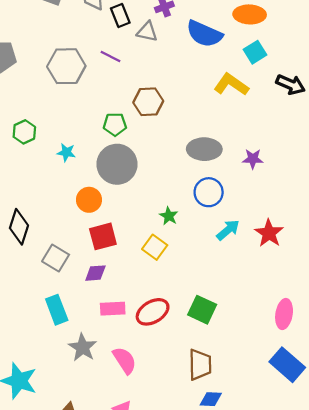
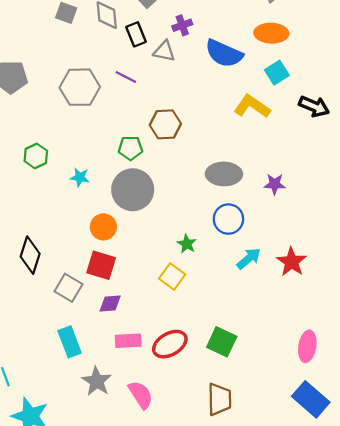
red square: (103, 236) -> (101, 265), moved, turned 32

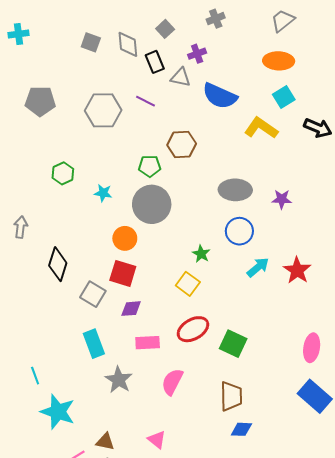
blue semicircle: (224, 53) -> (220, 96), moved
red ellipse: (170, 344) -> (193, 329), moved
pink semicircle: (141, 395) -> (172, 382), moved, turned -120

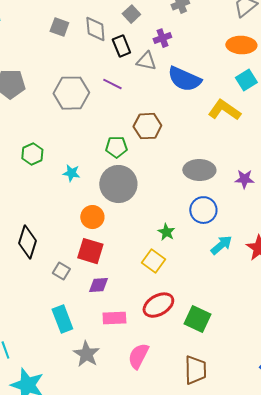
gray square: (93, 294) -> (61, 271), size x0.7

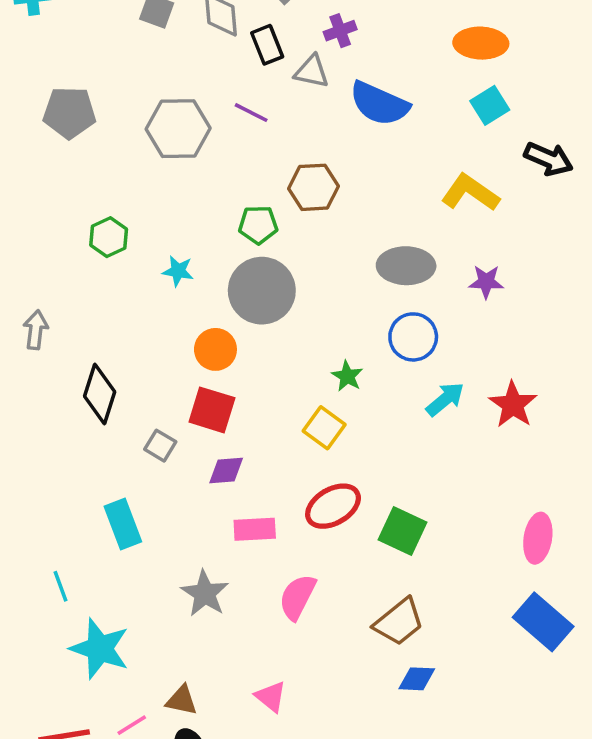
yellow L-shape: (224, 110) -> (470, 193), moved
cyan rectangle: (62, 319) -> (123, 524), moved
brown trapezoid: (195, 370) -> (399, 622), turned 52

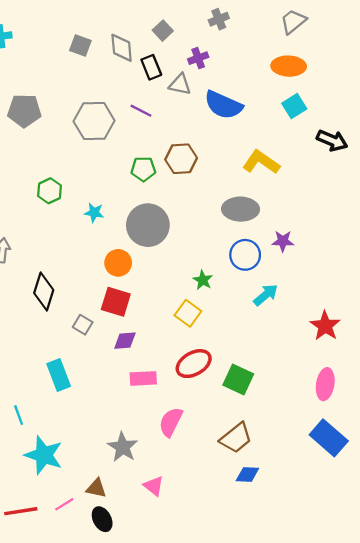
yellow L-shape: (470, 193) -> (261, 162), moved
green pentagon: (258, 225) -> (143, 169), moved
purple star: (486, 282) -> (283, 241), moved
red star: (513, 405) -> (325, 326), moved
gray star: (205, 593) -> (123, 447), moved

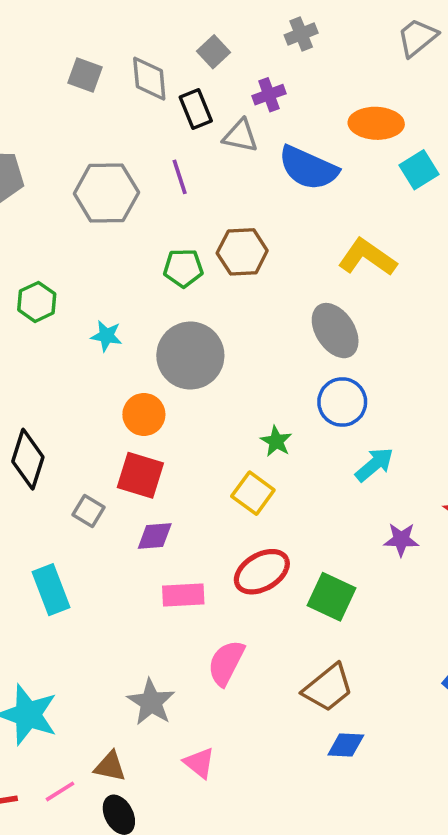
orange ellipse: (289, 66) -> (376, 123), moved
purple line: (141, 111) -> (180, 177), turned 45
gray ellipse: (241, 209) -> (335, 331), turned 56
purple star: (283, 241) -> (401, 540), moved

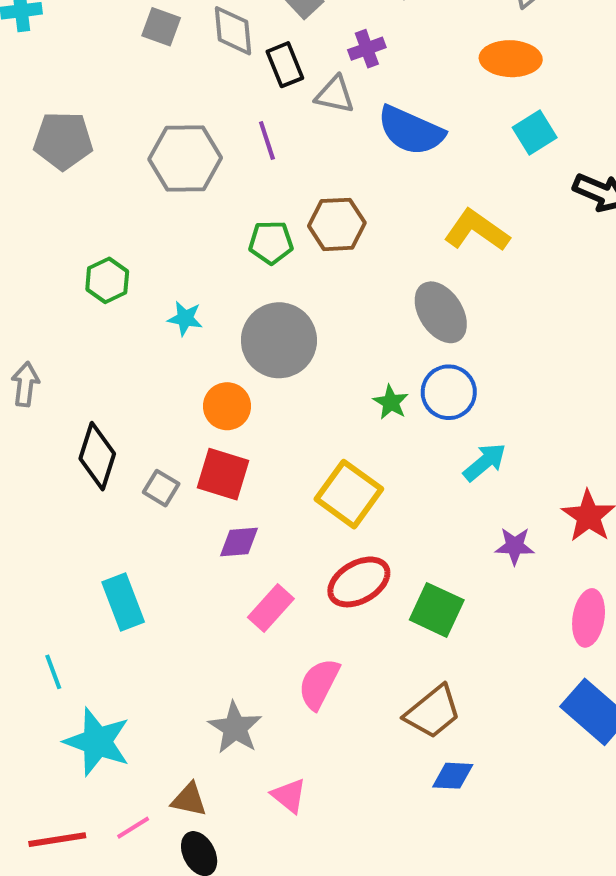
orange ellipse: (376, 123) -> (511, 59), moved
green star: (276, 441) -> (391, 402), moved
yellow square: (253, 493) -> (349, 494), size x1.4
gray square: (89, 511) -> (161, 488), moved
pink rectangle: (183, 595) -> (271, 608), turned -45

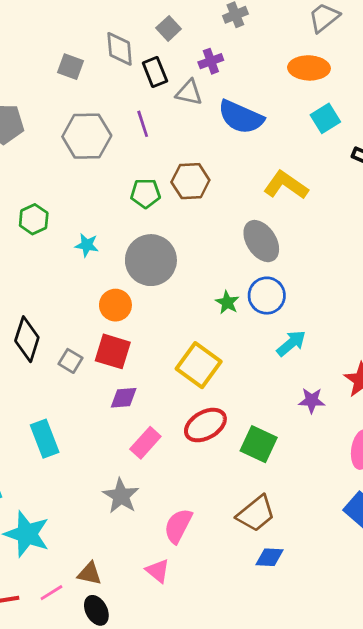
gray square: (161, 27) -> (70, 67), moved
pink semicircle: (319, 684) -> (178, 526), moved
gray star: (235, 728) -> (121, 496), moved

